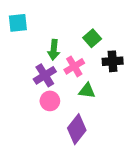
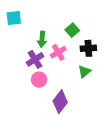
green triangle: (87, 91) -> (84, 71), moved, turned -48

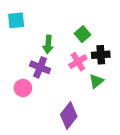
pink cross: (58, 52) -> (78, 62), moved
purple cross: (35, 59) -> (40, 67), turned -36
pink circle: (39, 80) -> (23, 88), moved

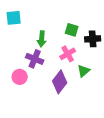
green square: (82, 34) -> (72, 30), turned -32
black cross: (101, 55) -> (93, 39), moved
purple diamond: (69, 115) -> (60, 82), moved

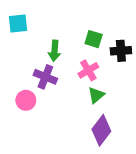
green triangle: (84, 71) -> (96, 95), moved
purple diamond: (60, 82) -> (101, 130), moved

